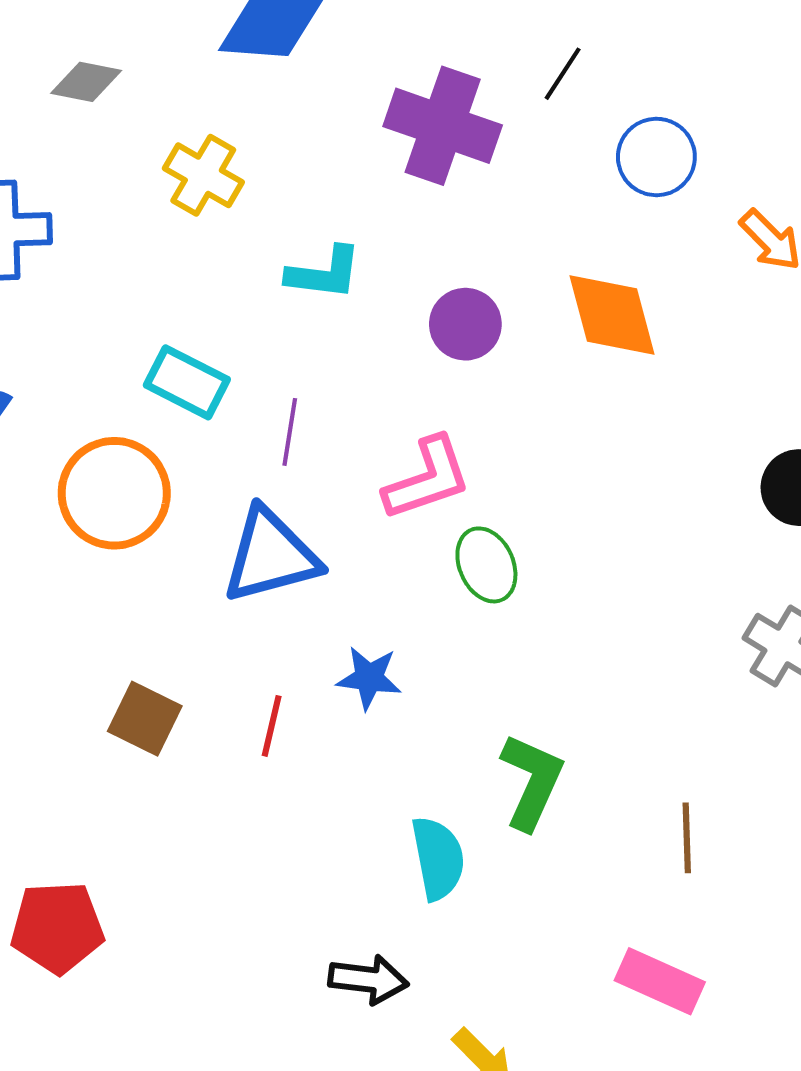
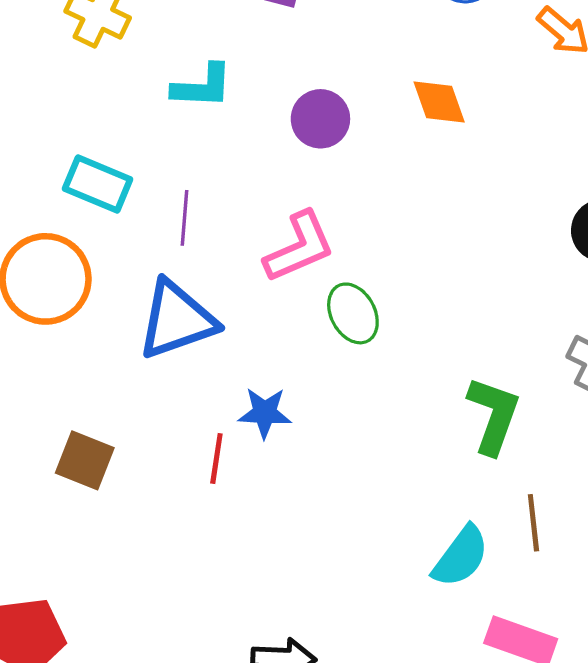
orange diamond: (612, 315) -> (439, 102), size x0.7
red line: (272, 726) -> (216, 458), moved
green L-shape: (532, 782) -> (493, 415), moved
cyan semicircle: (438, 858) -> (461, 556), moved, turned 52

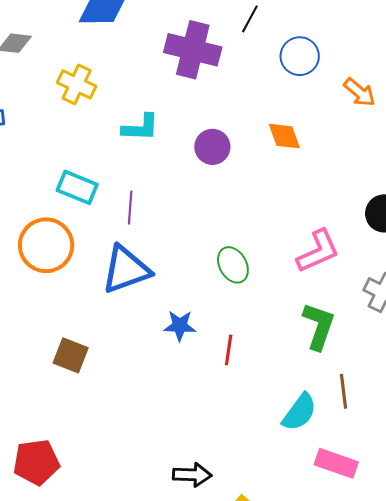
pink L-shape: (299, 247) -> (318, 251), moved
red line: (216, 458) -> (229, 350), moved

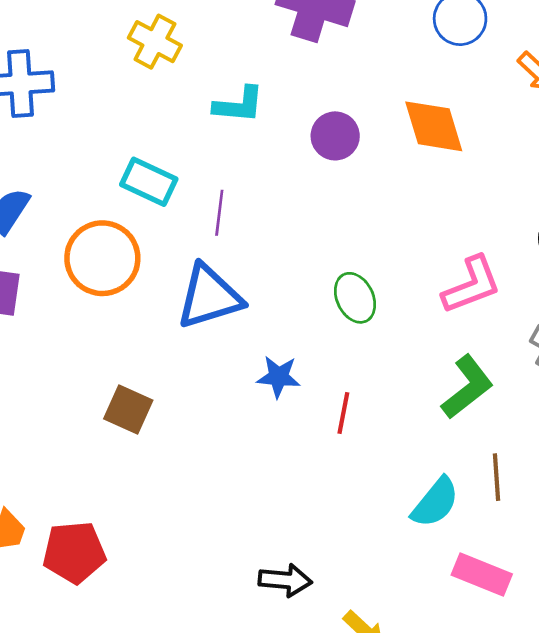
orange diamond: (284, 136) -> (434, 126), size x1.4
green L-shape: (319, 326) -> (467, 387), turned 30

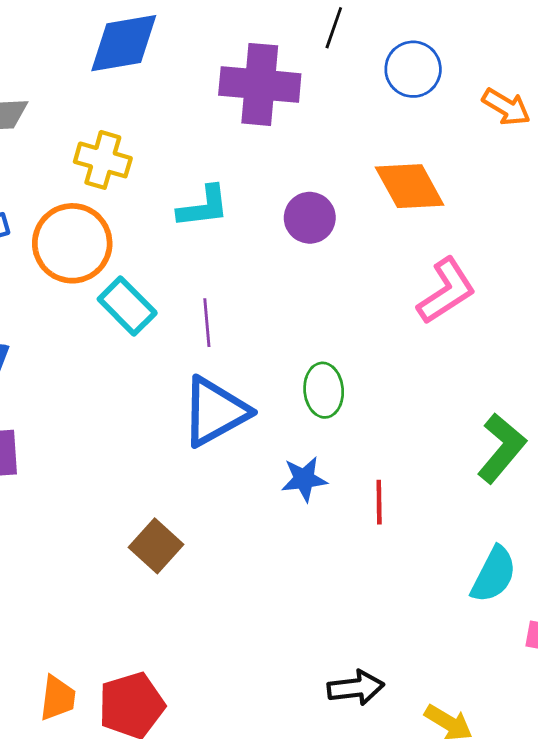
cyan rectangle: (149, 182) -> (127, 306), turned 32
orange circle: (102, 258) -> (72, 243), moved
pink L-shape: (472, 285) -> (446, 291), moved
green ellipse: (355, 298) -> (324, 390), moved, turned 33
brown square: (128, 409) -> (156, 546), turned 30

